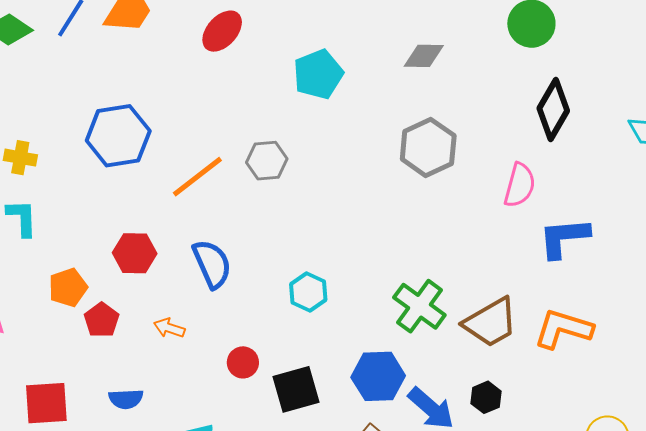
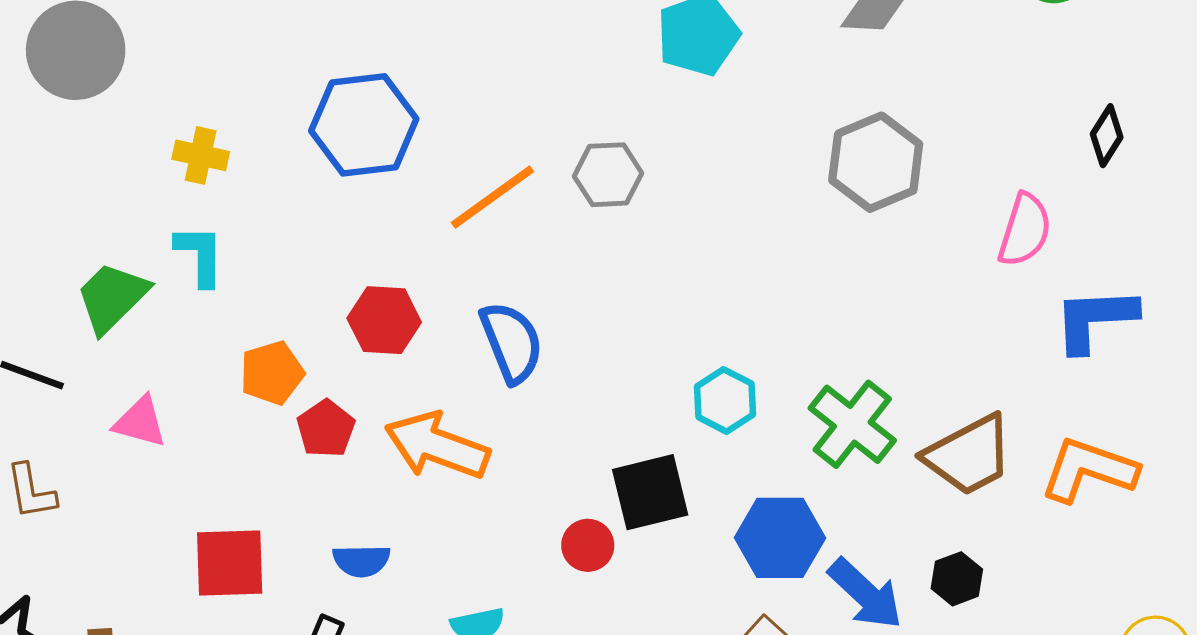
black diamond: (553, 109) -> (1107, 136), moved, size x0.6
cyan hexagon: (308, 292) -> (725, 400), moved
orange arrow: (169, 328) -> (437, 446), size x2.0
red circle: (243, 362) -> (588, 545), moved
black square: (296, 389) -> (650, 492), moved

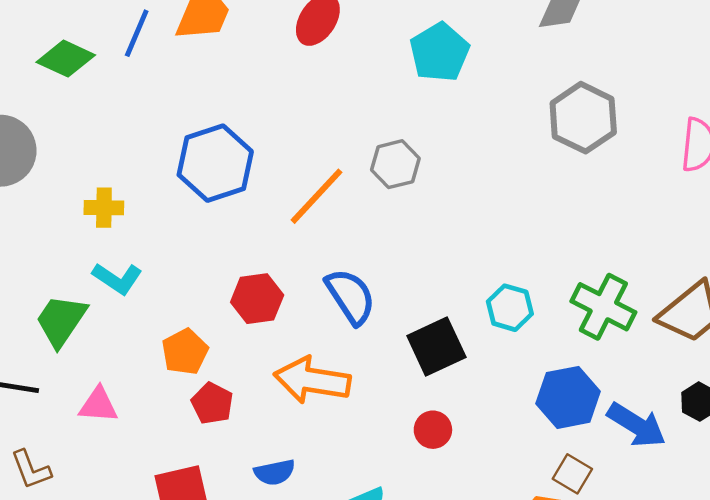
cyan L-shape: (200, 255) -> (117, 278), turned 135
red pentagon: (326, 429) -> (212, 403), moved
black square: (650, 492) -> (436, 347), moved

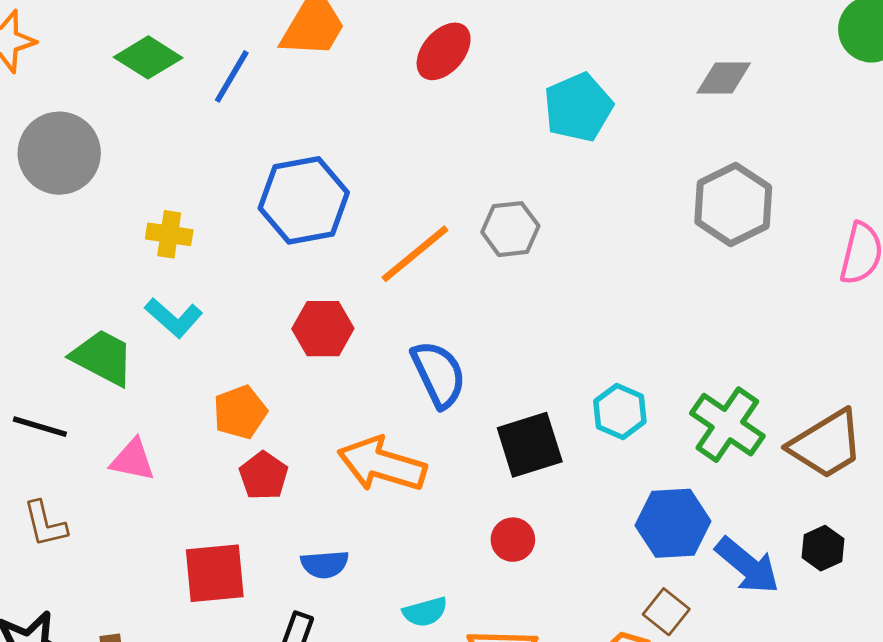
blue line: (137, 33) -> (232, 76), moved
red hexagon: (257, 299) -> (323, 329), moved
green trapezoid: (61, 321) -> (103, 357), turned 76

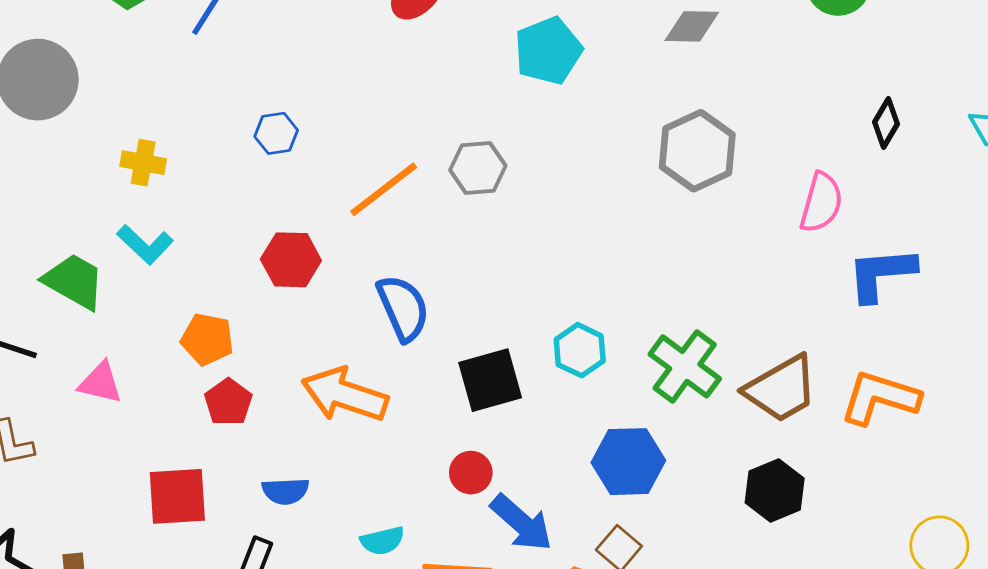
blue hexagon: (304, 200) -> (276, 133), size x0.5
orange pentagon: (240, 412) -> (207, 339), turned 30
black hexagon: (823, 548) -> (775, 491), size x1.4
blue arrow: (747, 566) -> (521, 523), moved

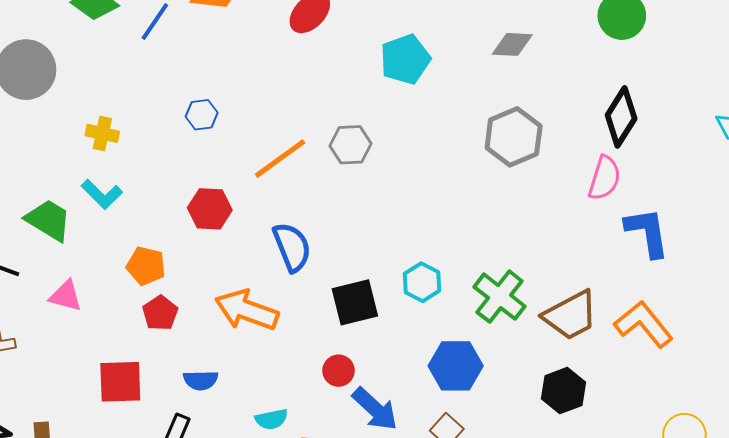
black diamond: (886, 123) -> (621, 117), moved, size x1.6
blue L-shape: (881, 274) -> (647, 232), turned 84
orange L-shape: (880, 398) -> (644, 324), turned 32

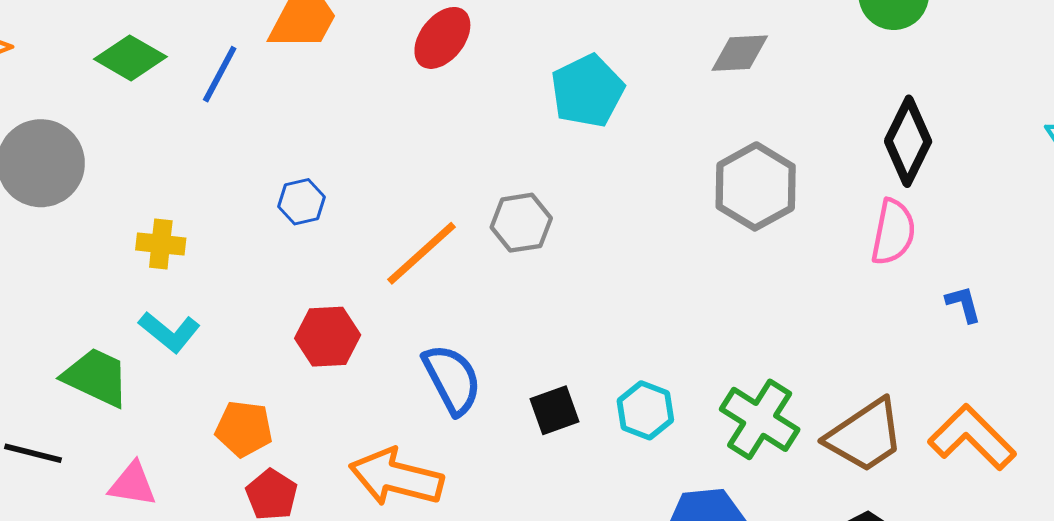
blue L-shape: (647, 232) -> (963, 304), size x0.5
black square: (355, 302) -> (555, 410), moved, size x0.7

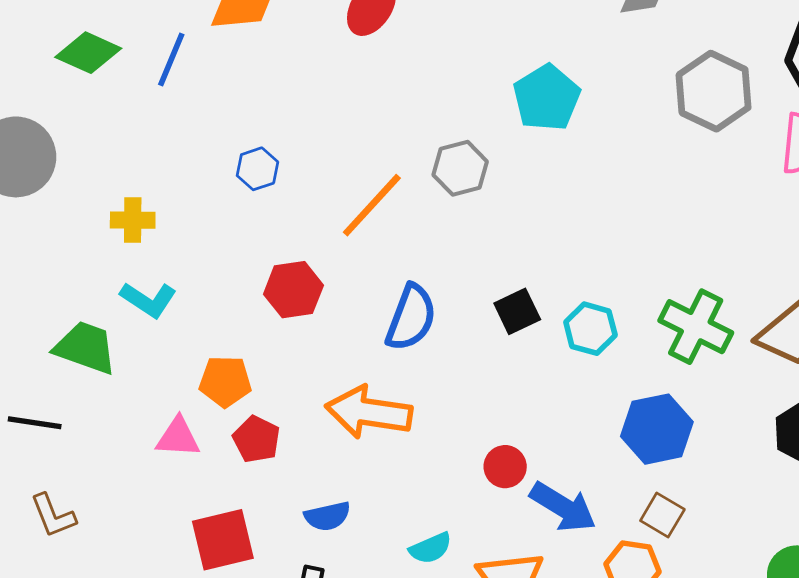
cyan pentagon: (587, 91) -> (547, 98), moved
gray hexagon: (756, 186) -> (714, 91), moved
blue semicircle: (452, 379) -> (411, 318), turned 54
black square: (555, 410) -> (517, 311), moved
pink triangle: (133, 484) -> (178, 437), moved

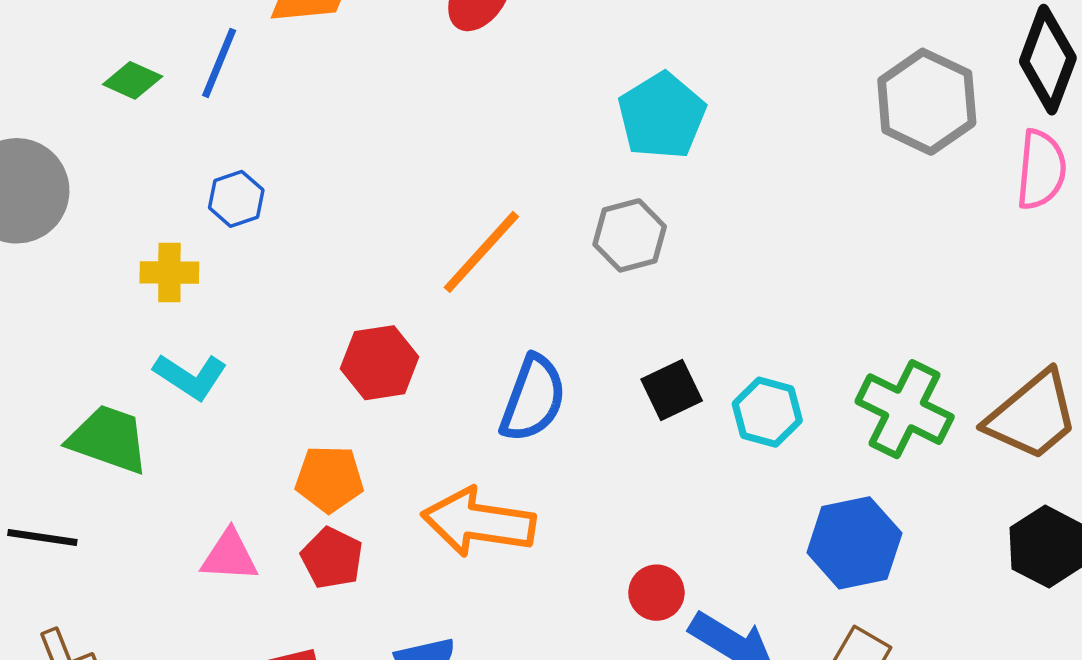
green diamond: (88, 53) -> (133, 80), moved, size x0.7
cyan pentagon: (547, 98) -> (662, 116), moved
gray hexagon: (460, 168) -> (630, 235), moved
blue hexagon: (257, 169) -> (236, 199), moved
orange pentagon: (225, 381) -> (329, 479), moved

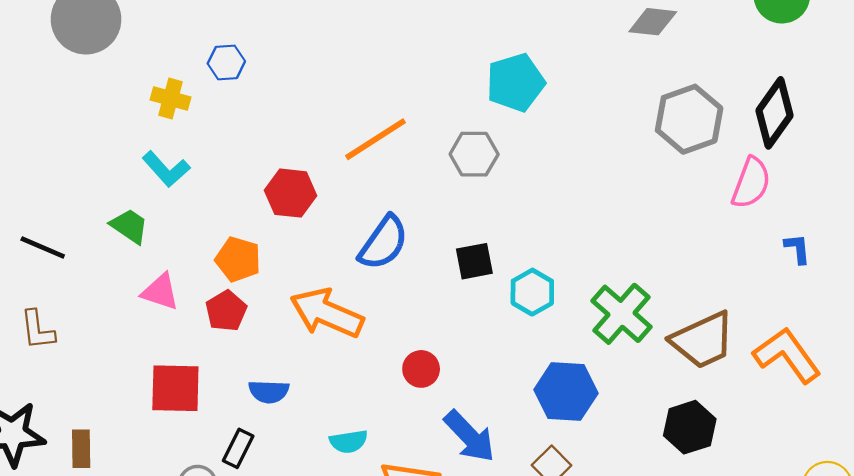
green trapezoid: (108, 439) -> (129, 226), moved, size x0.7
red circle: (656, 593) -> (421, 369), moved

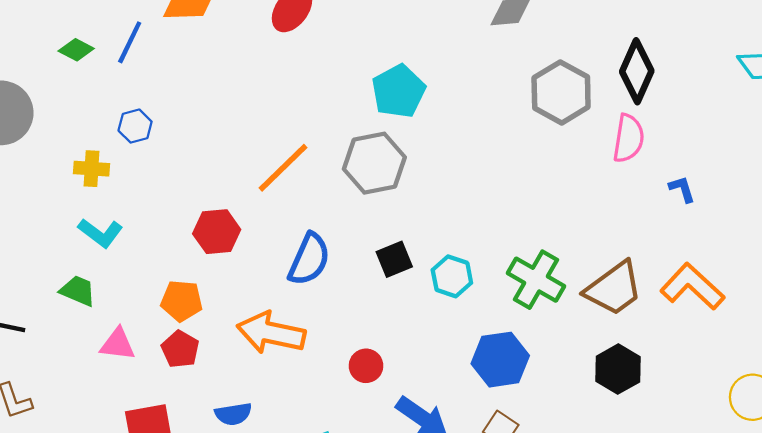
gray hexagon: (474, 154) -> (374, 163), size x1.4

